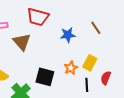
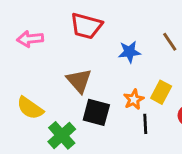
brown triangle: (22, 42) -> (79, 81), moved
black line: (87, 85) -> (145, 124), moved

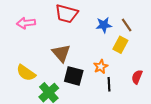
blue star: (129, 52) -> (104, 25), moved
yellow rectangle: (161, 92) -> (120, 45), moved

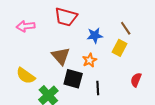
blue star: (104, 25) -> (95, 35), moved
orange star: (101, 67) -> (90, 60), moved
black line: (109, 84) -> (98, 88), moved

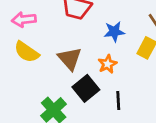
yellow semicircle: (26, 76) -> (27, 52), moved
black square: (73, 79) -> (86, 88), turned 36

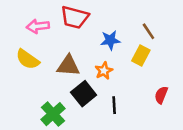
pink arrow: (24, 20) -> (38, 26), moved
brown triangle: (70, 59) -> (68, 66), turned -45

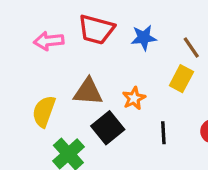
blue star: (110, 40) -> (144, 38), moved
yellow semicircle: (28, 59) -> (44, 111), moved, turned 75
black line: (114, 105) -> (163, 133), moved

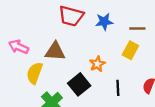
pink arrow: (49, 41) -> (19, 47), moved, turned 30
brown line: (191, 47) -> (137, 29), turned -56
brown triangle: (88, 92) -> (55, 51), moved

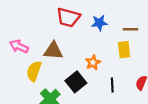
yellow rectangle: (130, 50) -> (124, 50), turned -35

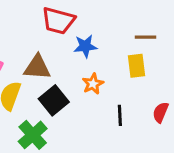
blue star: (99, 23) -> (85, 46), moved
black square: (76, 82) -> (54, 100), moved

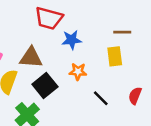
orange star: (93, 84) -> (78, 72), turned 30
black line: (120, 115) -> (101, 98), turned -42

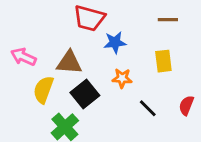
brown line: (122, 32) -> (168, 20), moved

